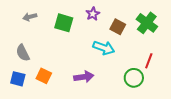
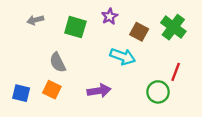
gray semicircle: (23, 53) -> (58, 62), moved

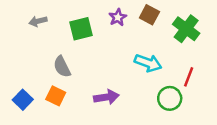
green square: (75, 27) -> (81, 29), turned -30
brown square: (139, 32) -> (149, 15), moved
cyan arrow: (123, 57) -> (148, 63), moved
blue square: (21, 93) -> (23, 100), turned 30

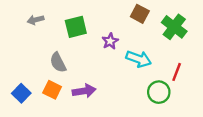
purple star: (118, 17) -> (110, 41), moved
purple arrow: (106, 97) -> (84, 91), moved

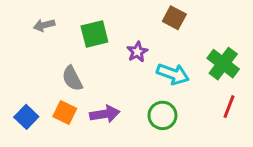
green cross: (174, 27) -> (223, 64), moved
red line: (177, 72) -> (229, 107), moved
green circle: (159, 92) -> (162, 115), moved

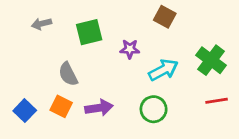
purple star: (137, 52) -> (130, 49), turned 30
cyan arrow: (173, 74) -> (163, 70), turned -48
red line: (229, 107) -> (217, 101), turned 60

